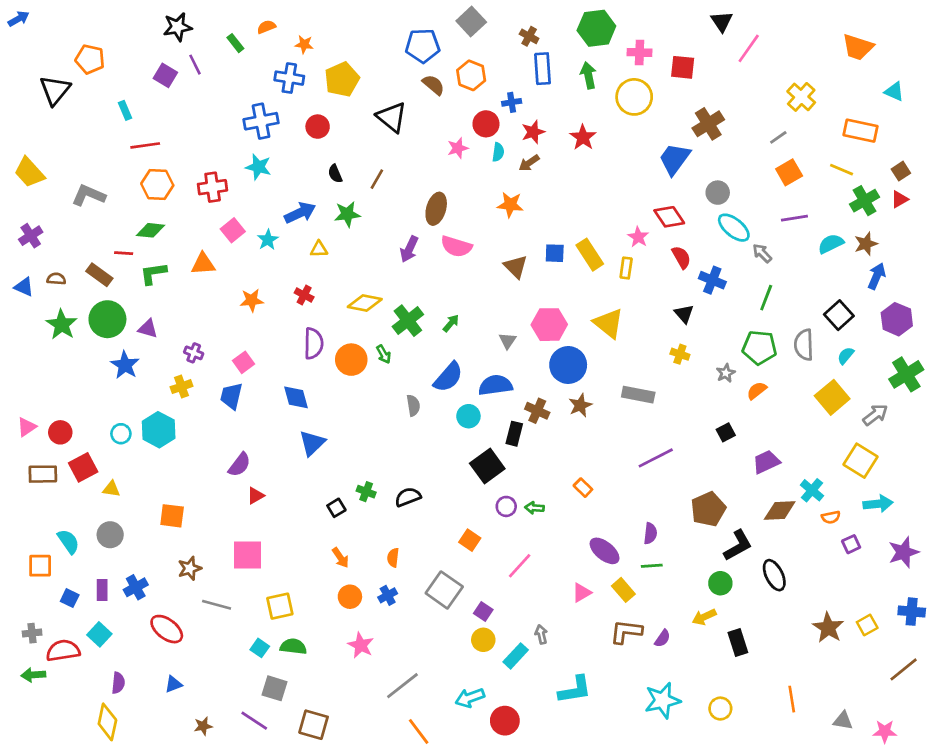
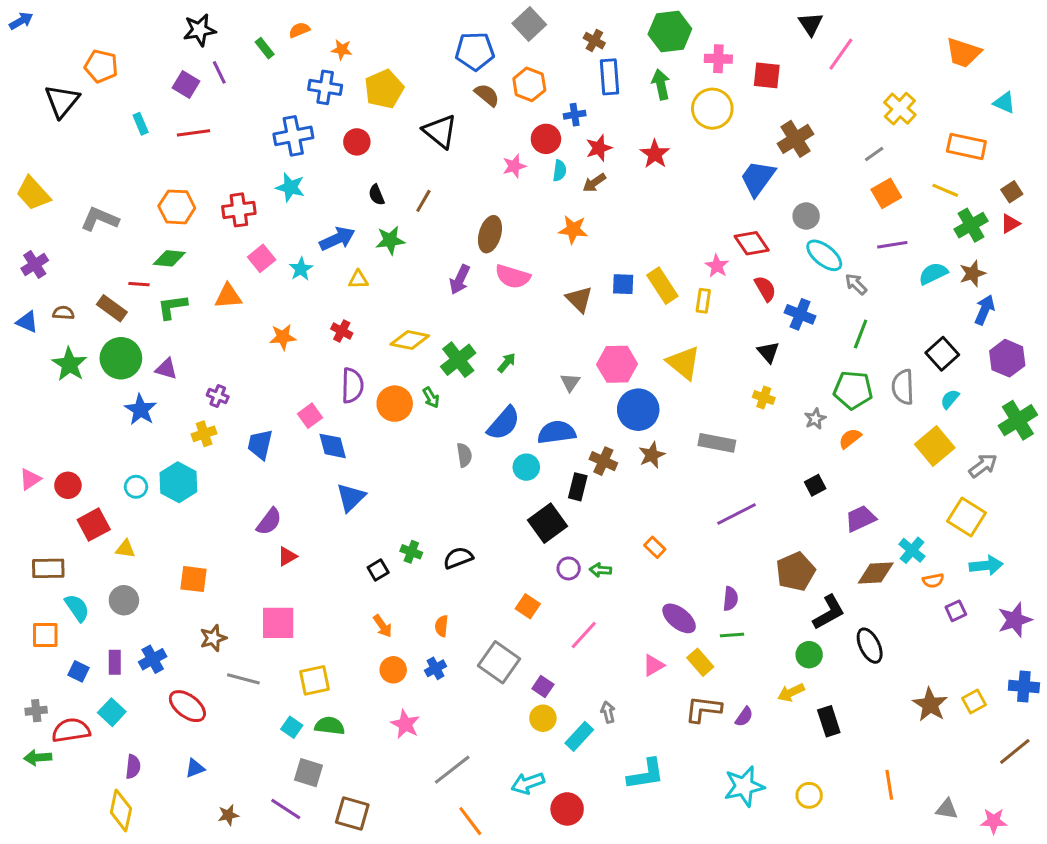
red line: (145, 145) -> (193, 133), moved
pink square: (243, 362) -> (310, 416), moved
brown rectangle: (43, 474) -> (48, 568), moved

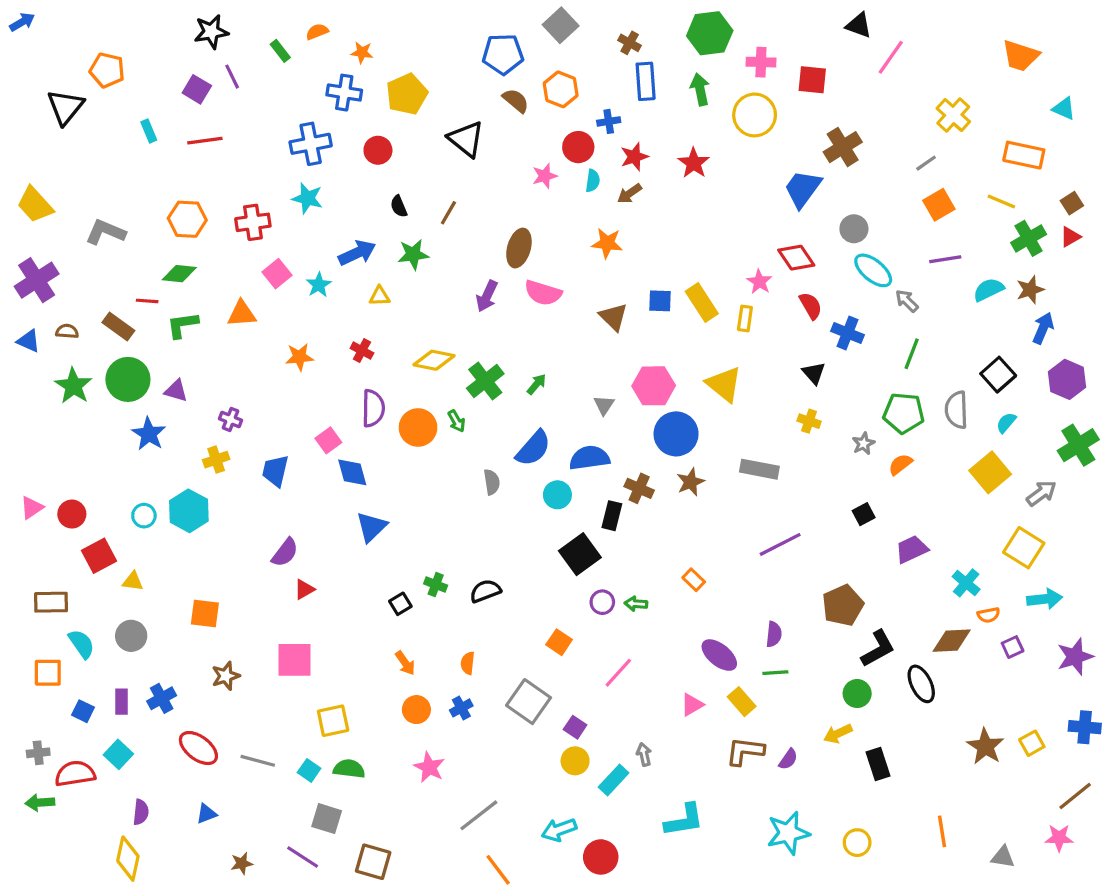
black triangle: (811, 24) -> (859, 25), turned -36
purple cross: (35, 264) -> (37, 280), size x1.5
brown diamond: (876, 573) -> (952, 641), moved
gray line: (243, 679) -> (258, 761), moved
pink star: (994, 821) -> (1059, 838), moved

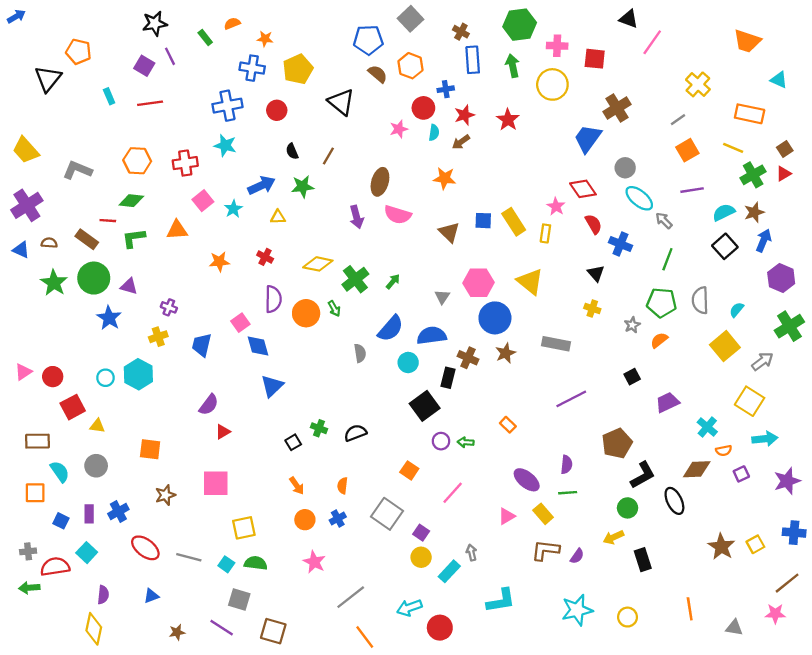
purple arrow: (487, 296) -> (357, 217), turned -40
black square: (998, 375) -> (725, 246), moved

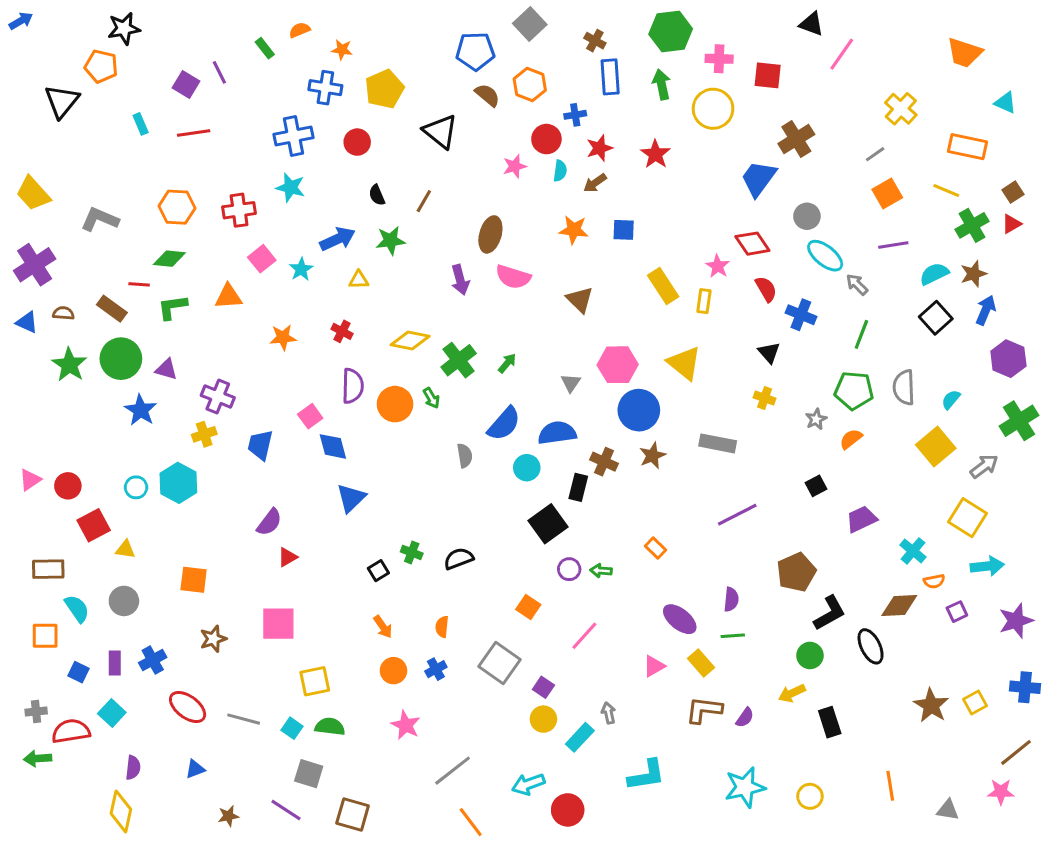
black star: (155, 23) -> (124, 28), moved
blue square: (483, 221) -> (624, 230), moved
purple cross: (169, 307) -> (218, 396), size x1.5

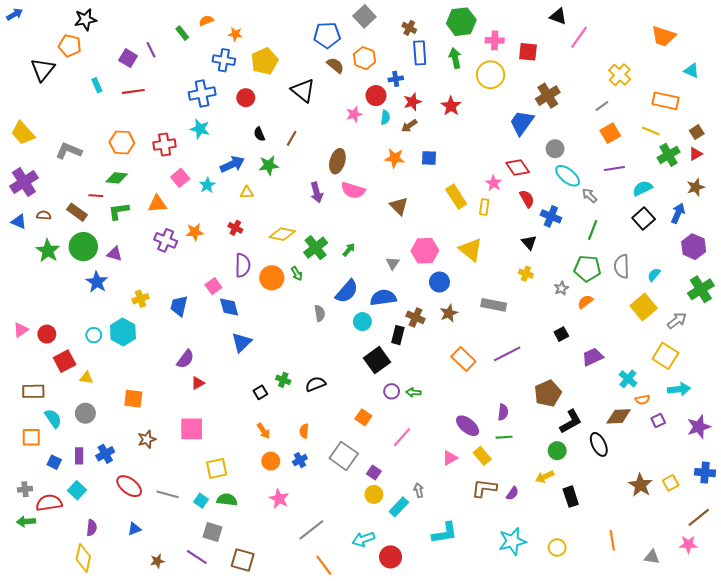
brown star: (974, 274) -> (696, 187), moved
purple cross: (218, 396) -> (166, 240), moved
blue circle: (639, 410) -> (439, 282), size x0.7
orange rectangle: (656, 548) -> (463, 359), moved, size x1.6

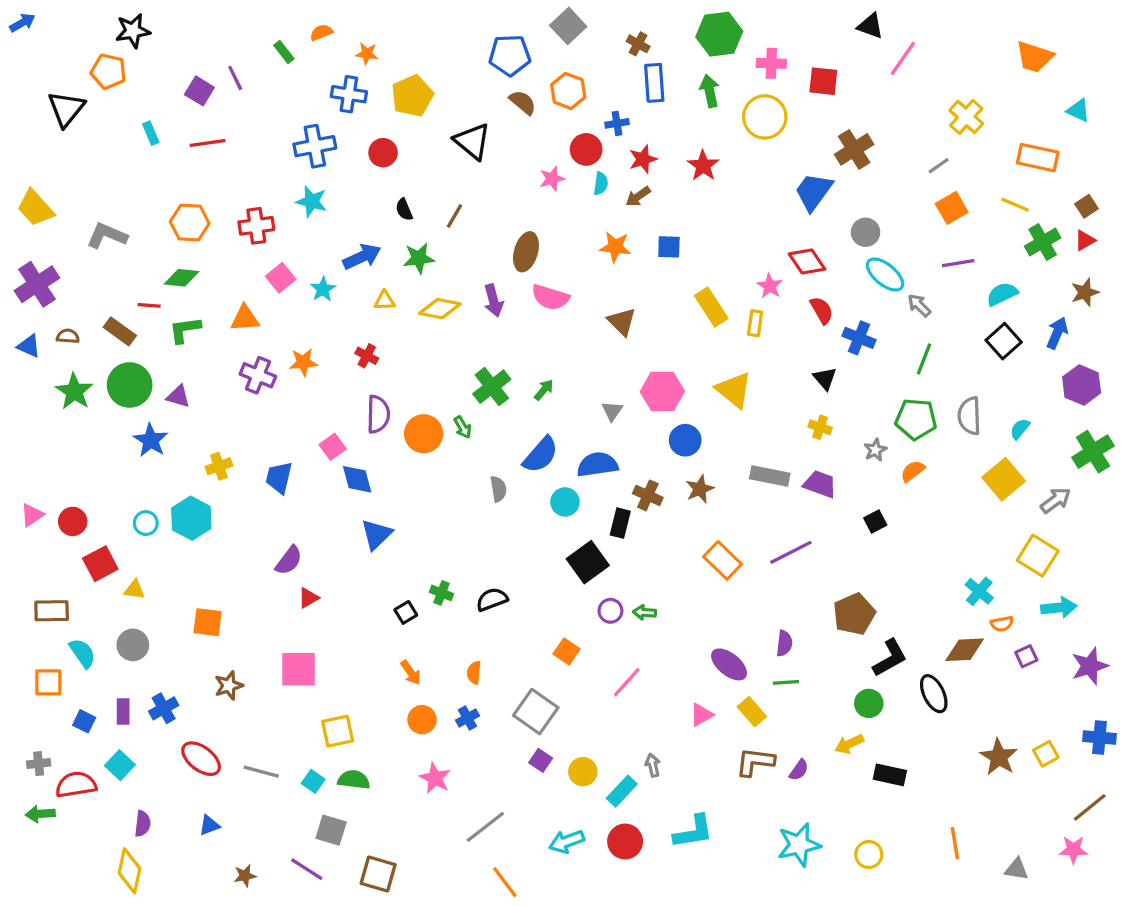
yellow diamond: (282, 234) -> (440, 309), moved
purple trapezoid: (593, 357) -> (820, 484), moved, turned 45
purple square: (374, 473) -> (541, 760), moved
black rectangle: (571, 497) -> (890, 775), turned -60
red circle: (391, 557) -> (625, 842), moved

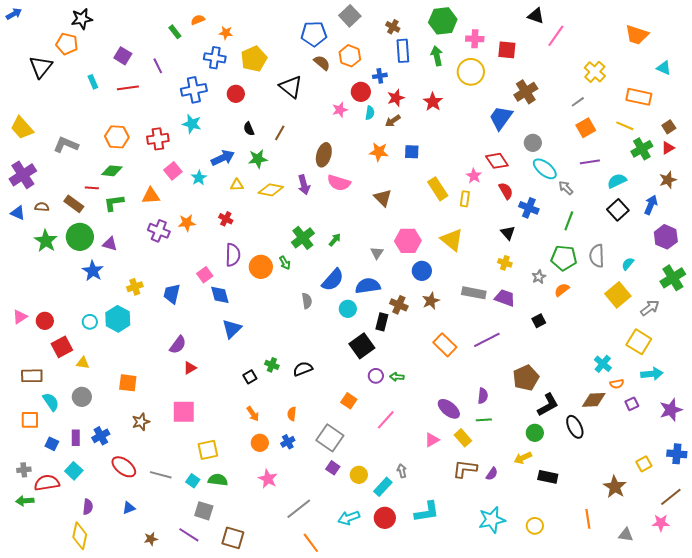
purple line: (235, 78) -> (158, 66), moved
brown star: (999, 757) -> (615, 487), moved

